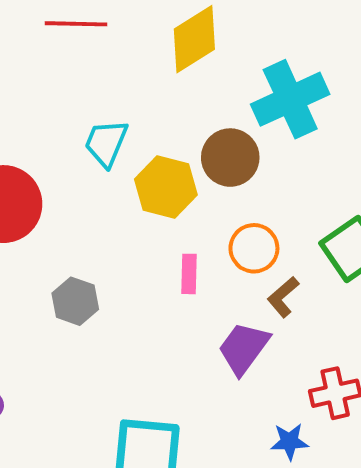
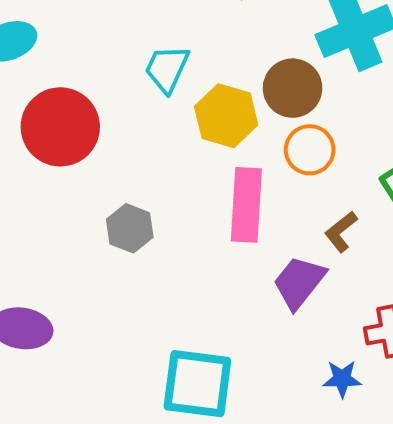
orange circle: (254, 248) -> (310, 150), moved
pink rectangle: (189, 274) -> (246, 205), size x1.8

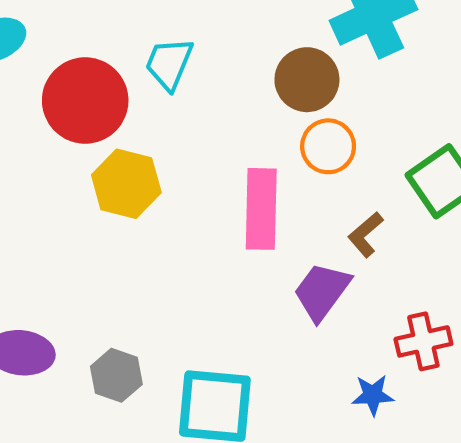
yellow hexagon: (226, 116) -> (126, 184), moved
red circle: (60, 127) -> (85, 101), moved
gray hexagon: (130, 228) -> (116, 375), moved

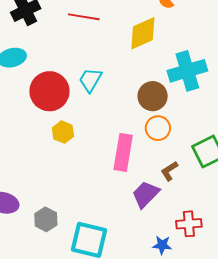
yellow hexagon: (126, 184) -> (63, 132), size x0.7

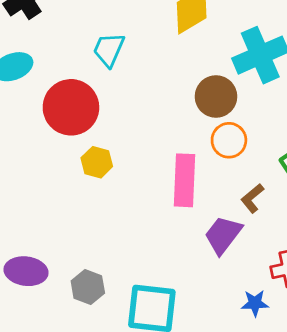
cyan trapezoid: (90, 80) -> (109, 50), moved

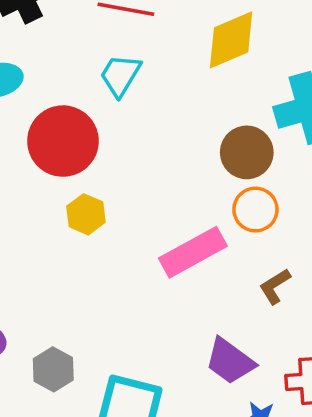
pink rectangle: (185, 180) -> (193, 252), turned 51
purple trapezoid: (223, 235) -> (230, 361), moved, turned -99

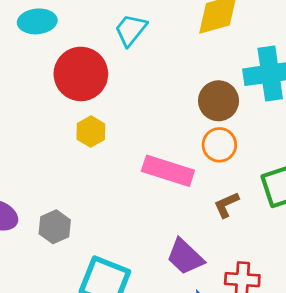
pink rectangle: (193, 252) -> (168, 171), turned 39
gray hexagon: (53, 369) -> (55, 227), moved

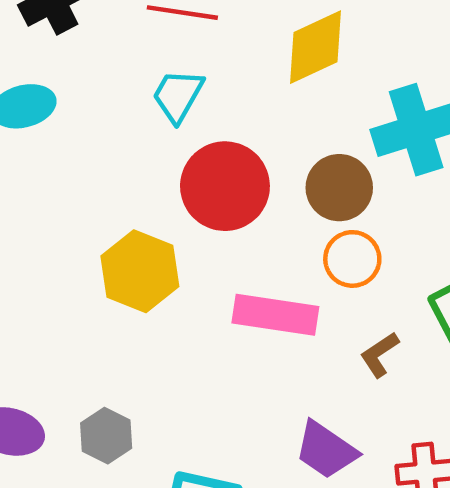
red circle: (81, 74) -> (225, 186), moved
yellow hexagon: (91, 132) -> (140, 271), size x1.6

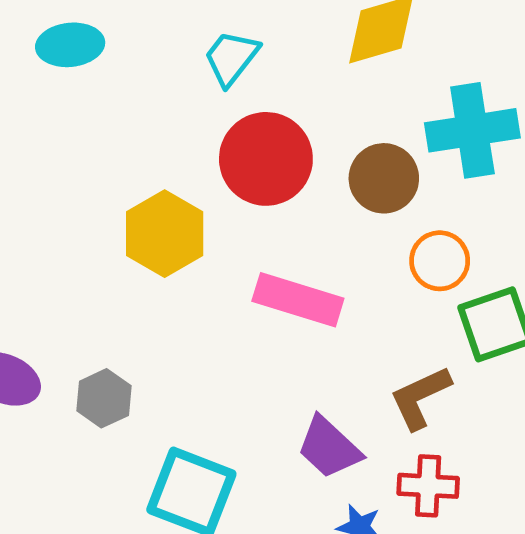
orange circle: (352, 259) -> (440, 261), moved
brown L-shape: (379, 355) -> (420, 398), moved, size x1.4

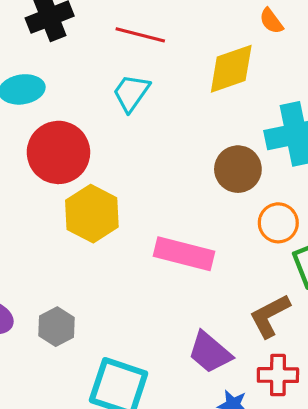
red circle: (266, 159) -> (58, 152), moved

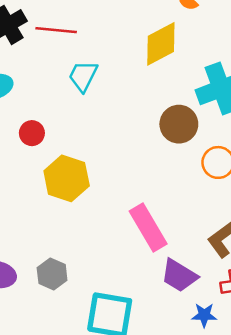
red line: (140, 35) -> (56, 30), moved
red circle: (58, 152) -> (32, 133), size x0.5
pink rectangle: (184, 254) -> (148, 228), moved, turned 54

